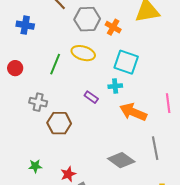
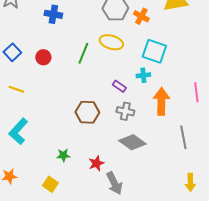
gray cross: (38, 102) -> (125, 111), moved
orange arrow: (133, 112) -> (161, 101), turned 68
gray diamond: (121, 160) -> (132, 142), moved

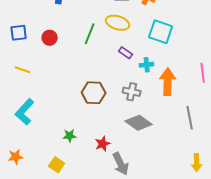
blue square: (12, 52) -> (19, 33), turned 36
cyan cross: (143, 75) -> (147, 65), moved
purple rectangle: (119, 86) -> (126, 53), moved

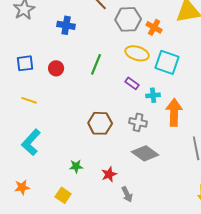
yellow ellipse: (118, 23) -> (137, 53), moved
gray arrow: (121, 164) -> (127, 194), size x0.7

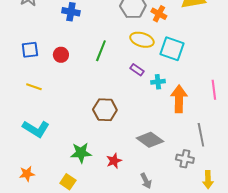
gray cross: (138, 122) -> (185, 159), moved
cyan L-shape: (31, 142) -> (36, 129), turned -100
green star: (76, 166) -> (81, 153), size x1.5
gray arrow: (127, 194) -> (146, 181), moved

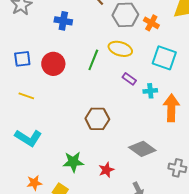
yellow ellipse: (142, 40) -> (120, 49), moved
red circle: (61, 55) -> (53, 64), size x1.5
orange star: (27, 174) -> (34, 183), moved

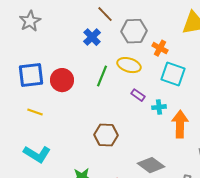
blue cross: (63, 21) -> (92, 37), moved, turned 36
orange cross: (151, 23) -> (160, 48), moved
blue square: (22, 59) -> (31, 75), size x1.5

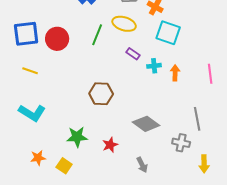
orange arrow: (180, 124) -> (175, 73), moved, size x0.6

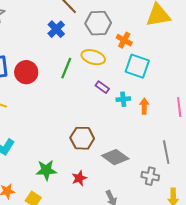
brown hexagon: (101, 94) -> (82, 138), moved

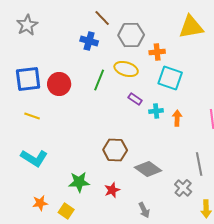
blue cross: (56, 29) -> (89, 41), turned -30
orange cross: (124, 40) -> (157, 52), turned -35
gray cross: (150, 176) -> (183, 188), turned 30

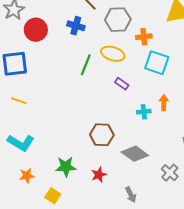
red circle: (59, 84) -> (36, 30), moved
cyan cross: (156, 111) -> (144, 112), moved
orange star: (40, 203) -> (27, 176), moved

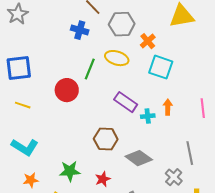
red circle: (36, 30) -> (67, 90), moved
orange cross: (144, 37) -> (148, 41), turned -35
purple rectangle: (122, 84) -> (126, 102), moved, size x1.6

